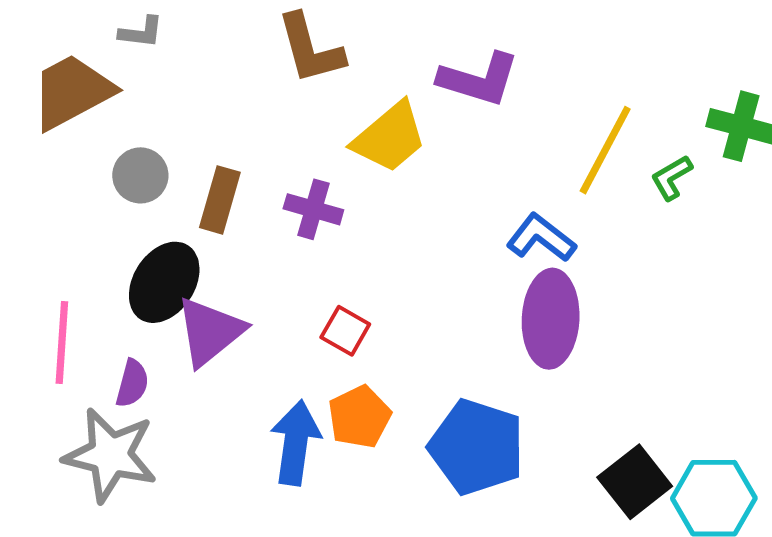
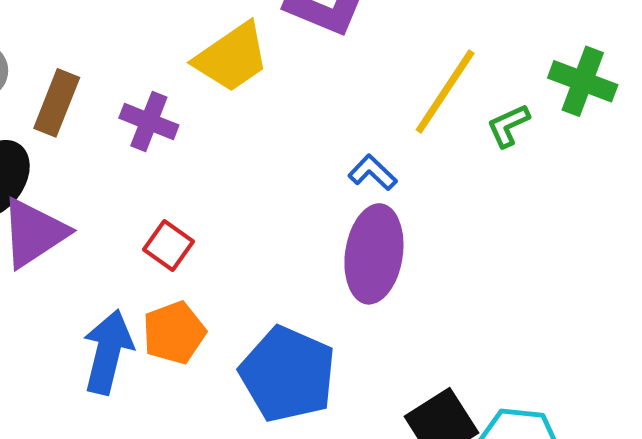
blue L-shape: (541, 238) -> (373, 173), size x0.7

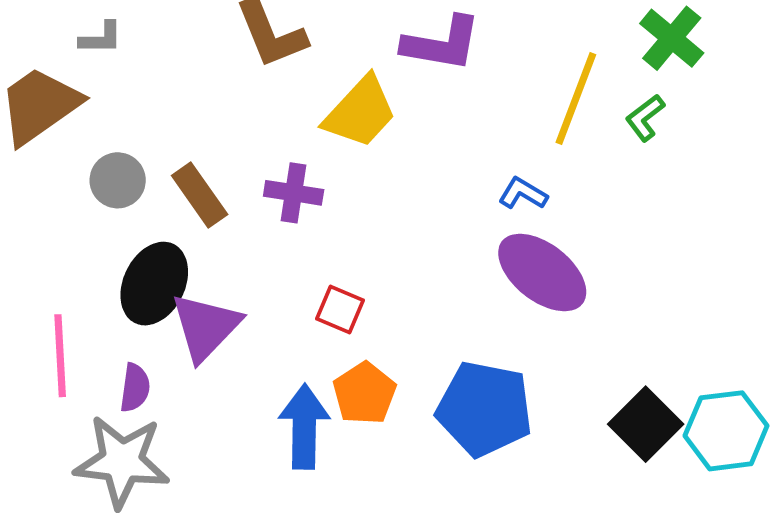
green cross: (583, 81) -> (672, 38), moved, turned 32
brown rectangle: (57, 103) -> (200, 195), turned -44
purple ellipse: (374, 254) -> (542, 273), turned -48

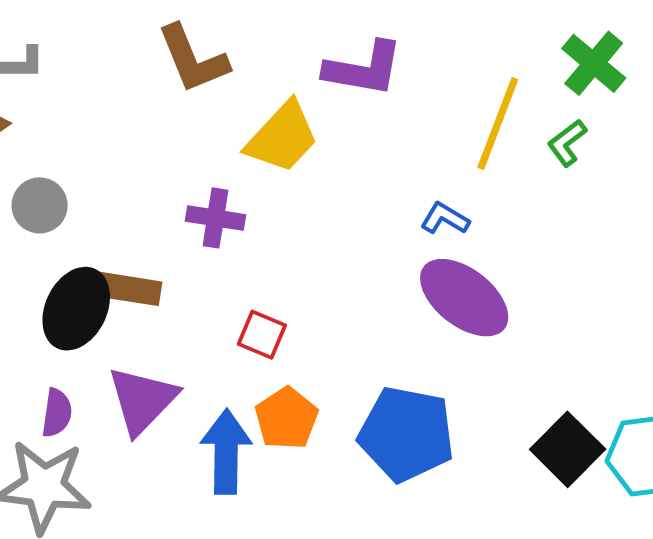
brown rectangle: (200, 195) -> (128, 289), moved, turned -46
purple triangle: (206, 327) -> (142, 400), moved

